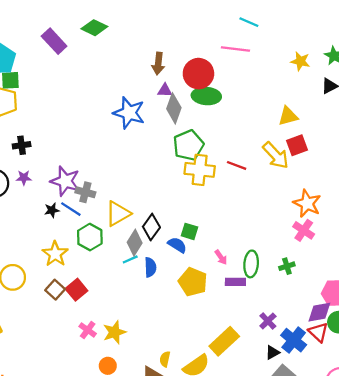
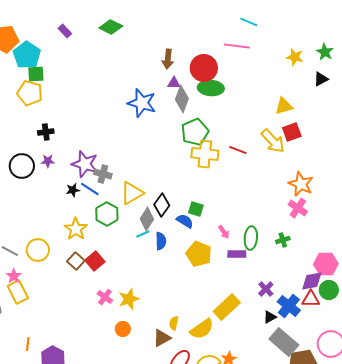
purple rectangle: (54, 41) -> (65, 31), moved, size x0.6
red triangle: (318, 332) -> (311, 299), turned -42

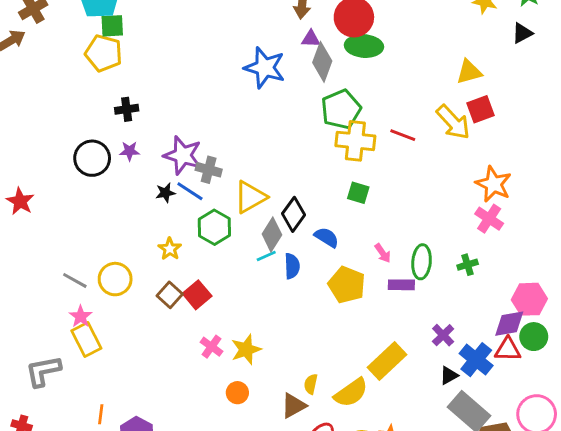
green square: (196, 209) -> (358, 193), moved
yellow star: (76, 229) -> (170, 249), size x0.7

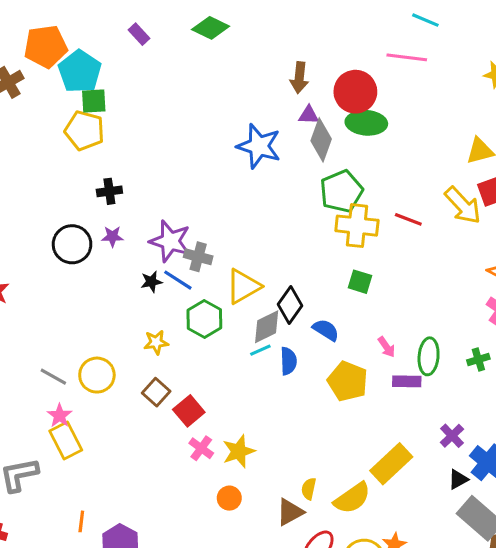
gray diamond: (272, 234) -> (267, 327), turned 32
yellow star: (170, 249) -> (156, 342), turned 30
red square: (197, 295) -> (189, 411), moved

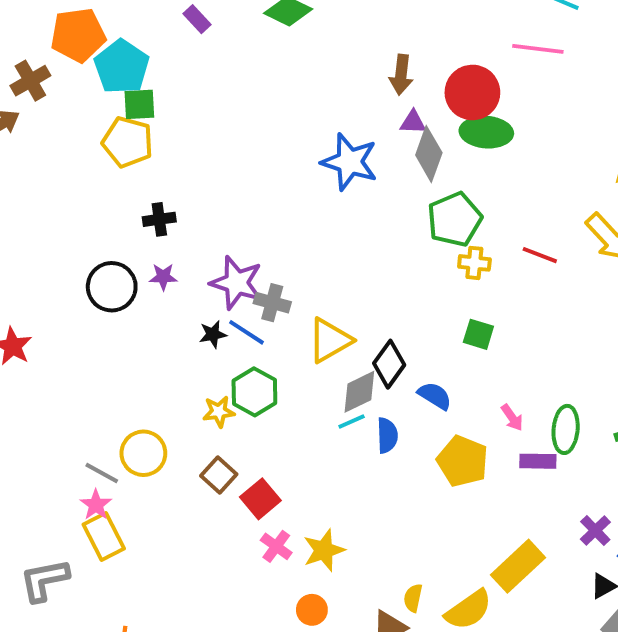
yellow cross: (357, 226) -> (474, 263), size x0.6
green hexagon: (204, 319) -> (254, 392), moved
gray line: (53, 377) -> (102, 473), moved

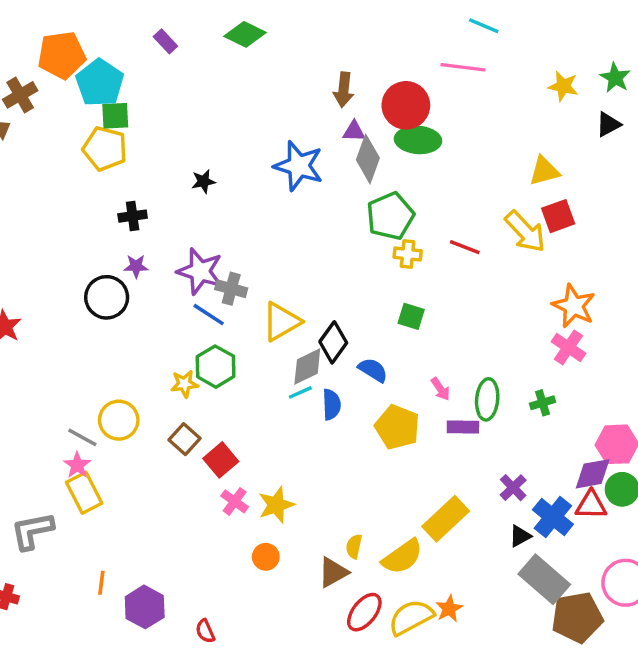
black circle: (112, 287) -> (107, 297), moved
black star: (213, 334) -> (203, 181), moved

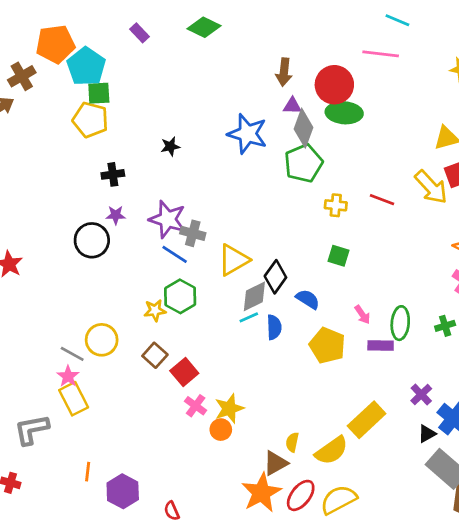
green pentagon: (390, 216) -> (304, 163), moved
orange circle: (266, 557) -> (221, 430), moved
orange star: (449, 609) -> (261, 493), moved, size x1.8

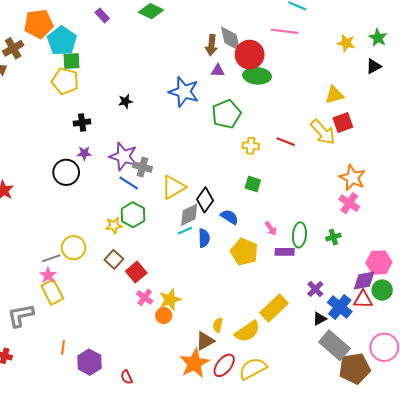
gray diamond: (304, 128) -> (231, 39), moved, turned -32
gray line: (72, 354) -> (51, 258), turned -48

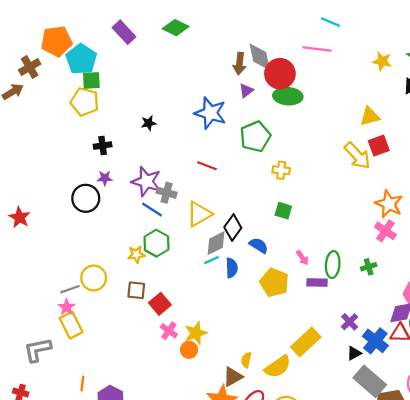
purple rectangle: (102, 15) -> (124, 32), size x1.5
purple triangle: (218, 71) -> (246, 91), turned -40
red line: (286, 142) -> (207, 166), moved
brown square: (114, 259) -> (136, 290), turned -36

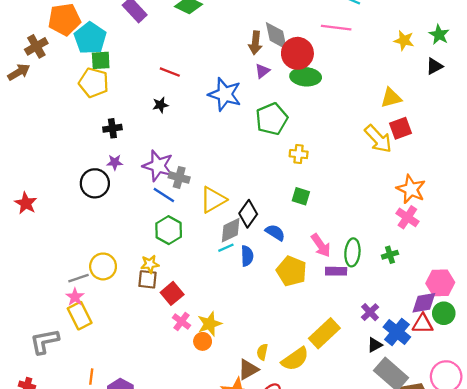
red line: (207, 166) -> (170, 72), moved
yellow star: (136, 254) -> (150, 264), moved
pink arrow: (302, 258) -> (321, 245), size x1.5

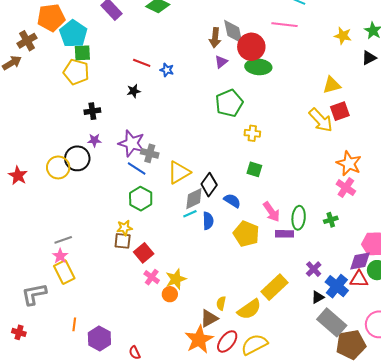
blue star: (225, 94) -> (167, 70), moved, size x0.5
yellow circle: (103, 266) -> (58, 167), moved

